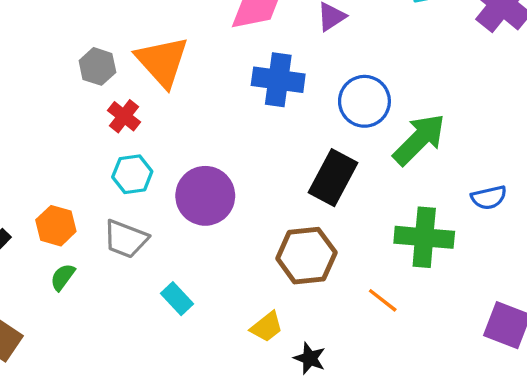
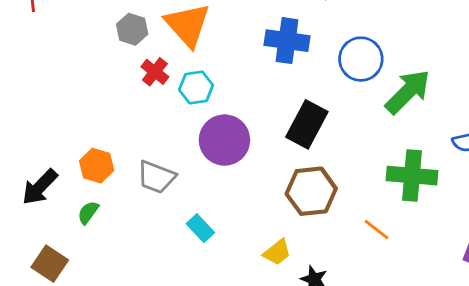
cyan hexagon: (132, 174) -> (196, 87), moved
black rectangle: (333, 178) -> (307, 124), moved
green semicircle: (63, 277) -> (88, 212), moved

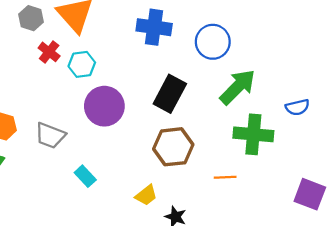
green arrow: (408, 92) -> (238, 87), moved
orange line: (377, 230) -> (225, 177), turned -40

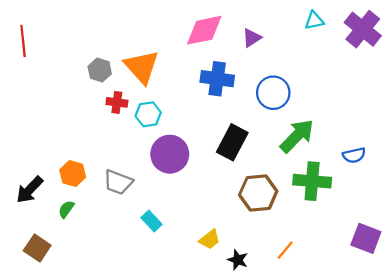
red cross: (49, 52) -> (117, 102), turned -30
brown hexagon: (173, 147) -> (258, 193), moved
orange line: (225, 177) -> (285, 250), moved, turned -48

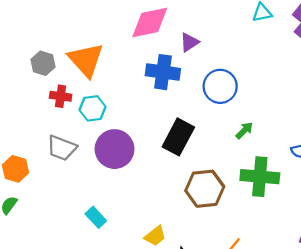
purple triangle: (252, 38) -> (189, 42), moved
green arrow: (297, 136) -> (244, 130), size x0.5
gray trapezoid: (118, 182) -> (62, 148), moved

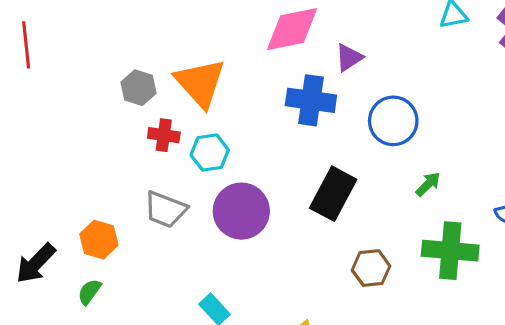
brown hexagon: (205, 189) -> (371, 268), size x0.7

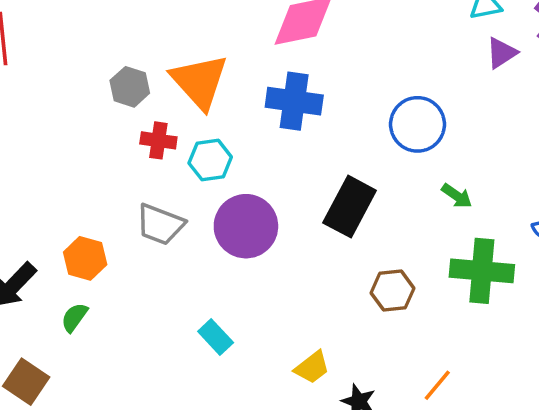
purple triangle: (349, 58) -> (501, 53), moved
blue cross: (311, 100) -> (294, 101), moved
green arrow: (428, 184) -> (457, 196), turned 80

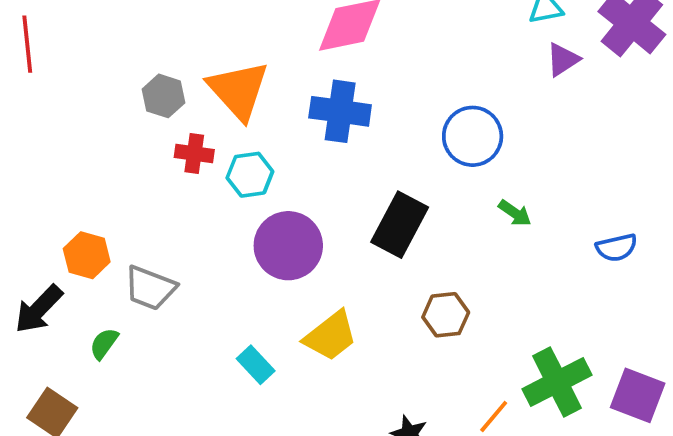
gray trapezoid: (160, 224) -> (150, 288), moved
orange hexagon: (85, 258) -> (87, 255), moved
green cross: (482, 271) -> (557, 382), moved, turned -32
yellow trapezoid: (312, 367) -> (331, 336), moved, size x1.4

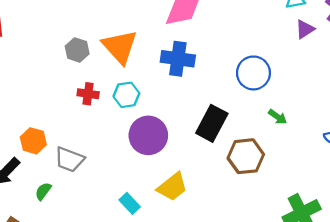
red cross: (194, 154) -> (88, 94), moved
brown hexagon: (446, 315) -> (246, 156), moved, size x1.4

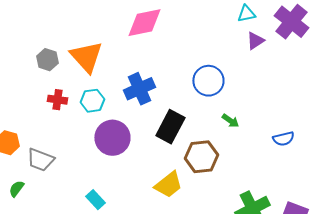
blue cross: (178, 59) -> (139, 89), moved, turned -32
yellow trapezoid: (172, 187) -> (168, 185), moved

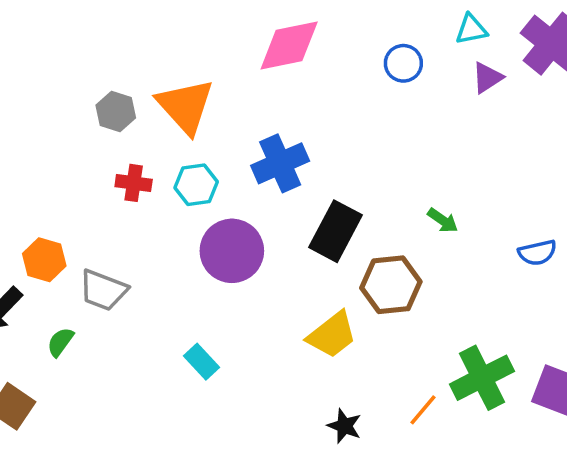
blue circle: (208, 81) -> (403, 63), moved, size x0.7

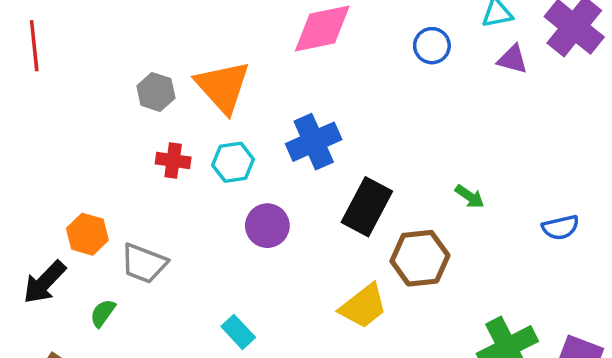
purple triangle: (487, 78) -> (512, 59), turned 48
purple circle: (232, 251) -> (267, 226), size x0.7

